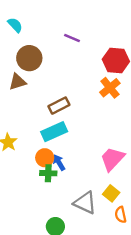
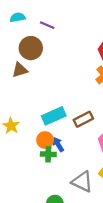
cyan semicircle: (15, 25) -> (18, 17), turned -56
purple line: (72, 38) -> (47, 25), moved
brown rectangle: (59, 106) -> (83, 119), moved

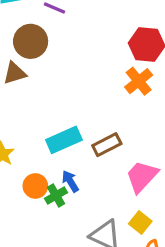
orange circle: (45, 140) -> (35, 186), moved
green cross: (48, 154) -> (56, 195), turned -32

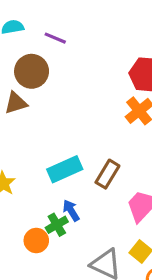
brown rectangle: (107, 145) -> (107, 174), turned -32
orange circle: (35, 186) -> (36, 240), moved

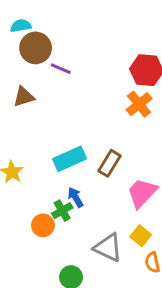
purple line: (55, 38) -> (61, 69), moved
brown circle: (32, 71) -> (36, 48), moved

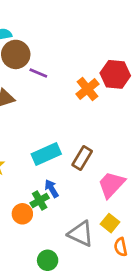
orange cross: (139, 104) -> (87, 89), moved

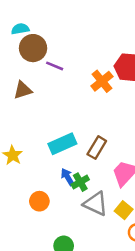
green cross: (40, 201) -> (80, 182), moved
gray triangle: (81, 234) -> (96, 204), moved

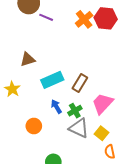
orange cross: (102, 81) -> (84, 19), moved
brown triangle: (23, 90) -> (28, 59), moved
green cross: (80, 182) -> (75, 111), moved

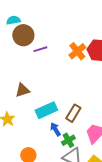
purple line: (46, 17) -> (40, 49), turned -40
blue arrow: (56, 107) -> (55, 129), moved

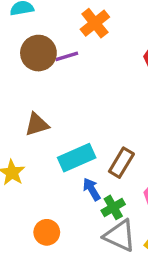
brown circle: (23, 35) -> (38, 53), moved
orange cross: (77, 51) -> (95, 23), moved

